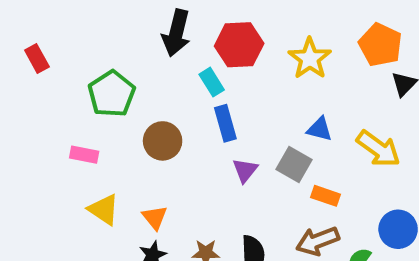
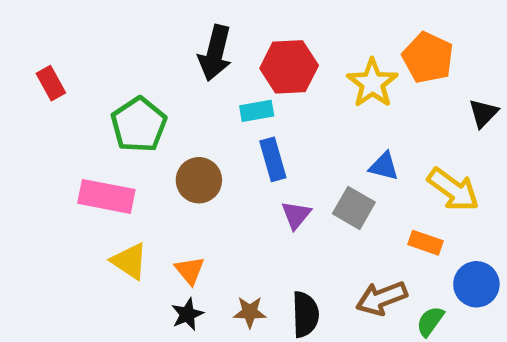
orange pentagon: (380, 45) -> (428, 58), moved
cyan rectangle: (212, 82) -> (257, 111), turned -68
pink rectangle: (84, 155) -> (106, 196), size x1.6
orange rectangle: (325, 196) -> (426, 243), moved

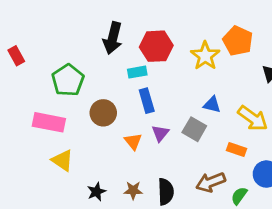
orange triangle: (190, 270) -> (133, 141), moved

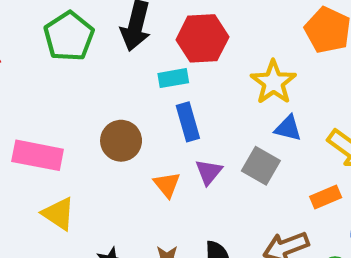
yellow star: (205, 56) -> (273, 82), moved
green pentagon: (68, 80) -> (69, 36), moved
orange rectangle: (236, 150) -> (326, 197), turned -42

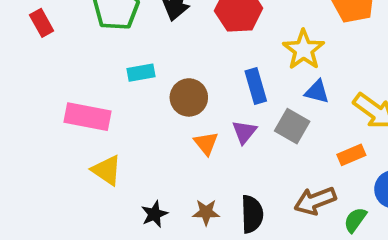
cyan rectangle: (173, 78) -> (141, 73), moved
blue rectangle: (188, 122) -> (256, 86), moved
brown circle: (121, 141) -> (189, 97), moved

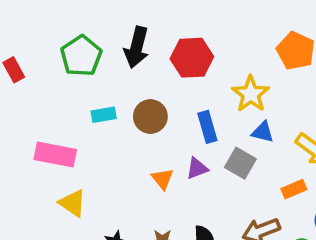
brown circle: (189, 97) -> (150, 116), moved
purple triangle: (244, 132) -> (197, 168), turned 30

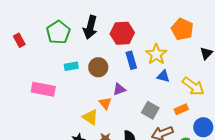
blue rectangle: (207, 127) -> (131, 60), moved
gray square: (240, 163) -> (150, 110), moved
purple triangle: (197, 168) -> (119, 89), moved
yellow triangle: (73, 203) -> (90, 117), moved

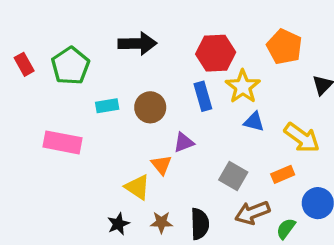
black arrow: (90, 27) -> (137, 44), turned -105
green pentagon: (58, 32) -> (70, 66), moved
red hexagon: (122, 33) -> (216, 53), moved

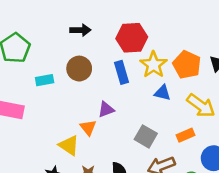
black arrow: (137, 44) -> (80, 30), moved, size x0.7
orange pentagon: (284, 47) -> (187, 65), moved
brown circle: (150, 107) -> (79, 69), moved

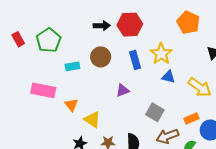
red hexagon: (132, 38) -> (130, 25), moved
orange pentagon: (187, 65) -> (188, 23), moved
orange triangle: (88, 127) -> (71, 105), moved
orange rectangle: (186, 135) -> (191, 119), moved

